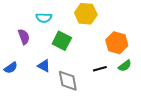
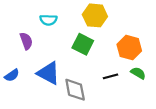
green square: (62, 41) -> (83, 44), moved
blue triangle: (44, 66) -> (48, 73), size x1.6
green semicircle: (125, 66) -> (138, 73), turned -112

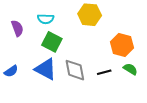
purple semicircle: (26, 41) -> (17, 28), moved
green square: (83, 44) -> (52, 42), moved
gray diamond: (75, 90) -> (75, 70), moved

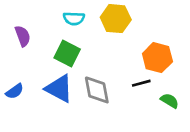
cyan semicircle: (46, 19) -> (74, 19), moved
green semicircle: (130, 69) -> (170, 101), moved
black line: (104, 72) -> (141, 83), moved

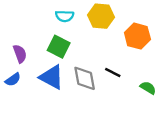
purple semicircle: (23, 36) -> (20, 54), moved
orange hexagon: (157, 58) -> (137, 36), moved
black line: (141, 83) -> (113, 72), moved, turned 42

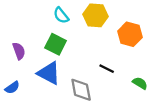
cyan semicircle: (65, 16) -> (61, 15), turned 49
gray diamond: (85, 78) -> (81, 90), moved
blue semicircle: (13, 80) -> (12, 88), moved

